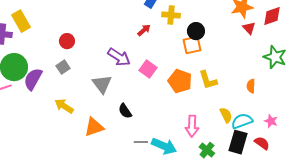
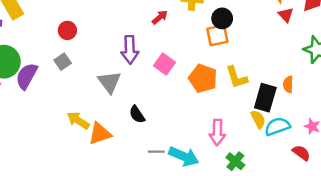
purple arrow: (119, 57) -> (130, 50), turned 55
yellow arrow: (64, 106) -> (78, 120), moved
black rectangle: (238, 142) -> (265, 98), moved

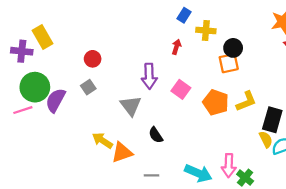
red arrow: (160, 17) -> (176, 47), turned -32
yellow L-shape: (237, 77) -> (246, 101), turned -95
pink arrow: (217, 132) -> (229, 166), moved
gray line: (156, 152) -> (151, 175), moved

